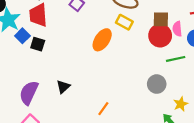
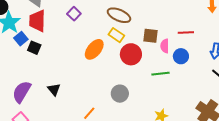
red circle: (160, 36) -> (131, 54), moved
gray circle: (157, 84) -> (120, 94), moved
black triangle: (63, 87) -> (54, 89), turned -32

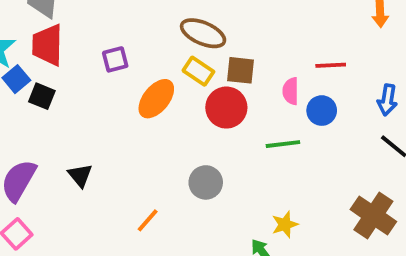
purple square: (74, 14) -> (115, 59), moved, turned 32
brown square: (150, 36) -> (240, 70), moved

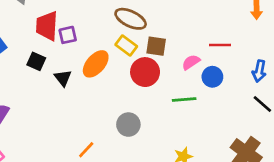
red trapezoid: (47, 45) -> (47, 26), moved
pink semicircle: (291, 91) -> (191, 62), turned 54
black square: (42, 96) -> (36, 61), moved
black triangle: (80, 175) -> (63, 78), moved

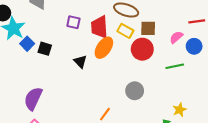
red trapezoid: (47, 26) -> (99, 27), moved
purple square: (68, 35) -> (73, 22), moved, turned 32
black square: (36, 61) -> (45, 49), moved

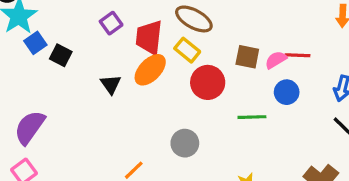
purple square: (73, 22) -> (111, 23), turned 32
brown square: (148, 28) -> (247, 57), moved
pink semicircle: (176, 37) -> (276, 60), moved

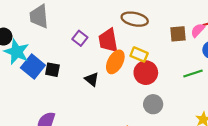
blue square: (35, 43) -> (33, 67), size x1.5
yellow rectangle: (187, 50) -> (139, 54), moved
red circle: (208, 82) -> (146, 73), moved

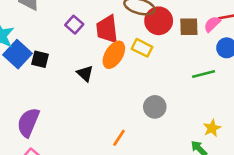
red circle: (146, 73) -> (159, 21), moved

